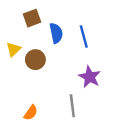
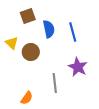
yellow triangle: (13, 49) -> (12, 43), turned -32
gray line: (72, 106) -> (55, 83), moved

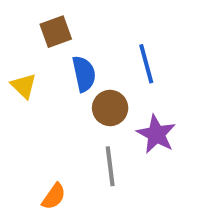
blue semicircle: (49, 29) -> (84, 74), moved
brown circle: (31, 52) -> (110, 108), moved

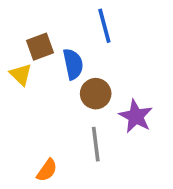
brown square: (56, 32) -> (40, 47), moved
blue line: (146, 64) -> (104, 26), moved

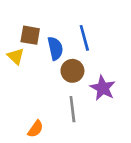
blue line: (104, 26) -> (84, 38), moved
brown square: (40, 47) -> (30, 35), turned 30

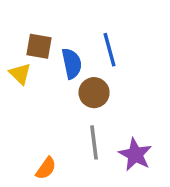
purple star: (103, 88) -> (135, 154), moved

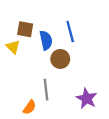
gray line: (94, 142) -> (46, 90), moved

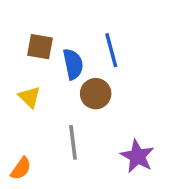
yellow triangle: (13, 47) -> (30, 97), moved
orange semicircle: (30, 107) -> (21, 168), moved

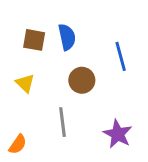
blue line: (111, 50) -> (121, 56), moved
blue semicircle: (73, 64) -> (67, 37), moved

